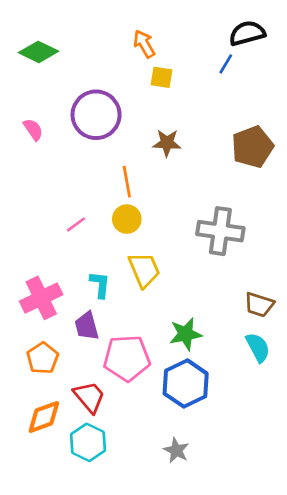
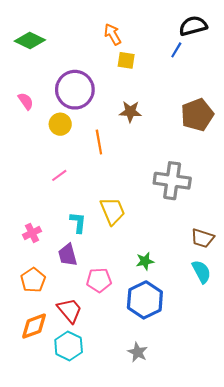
yellow circle: (127, 219) -> (60, 124), moved
pink cross: (41, 298) -> (32, 233), size x0.6
green star: (186, 334) -> (145, 261), size x0.7
pink pentagon: (127, 358) -> (99, 280), size x0.7

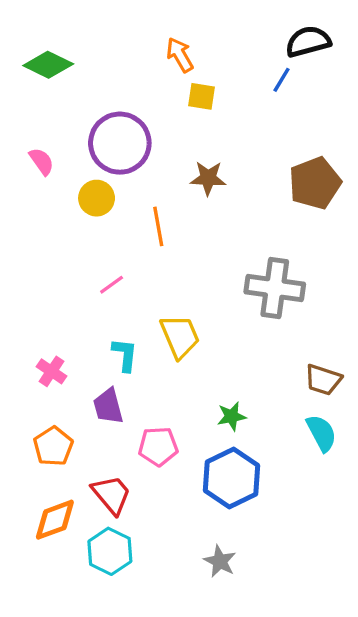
pink line: (59, 175) -> (112, 285), moved
pink cross: (32, 233) -> (52, 371), turned -30

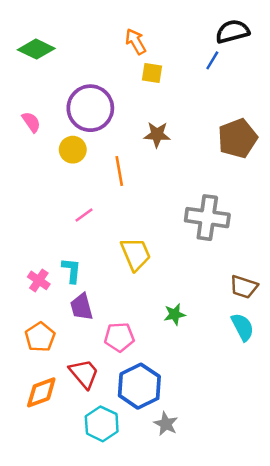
cyan L-shape: (125, 355) -> (71, 270), moved
blue hexagon: (231, 478) -> (139, 386), moved
cyan hexagon: (110, 551) -> (102, 424), moved

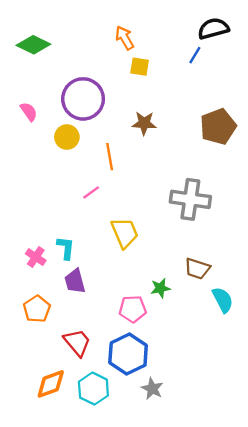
pink line: (84, 215) -> (91, 192), moved
brown trapezoid: (244, 287) -> (197, 269), moved
pink pentagon: (119, 337) -> (133, 309), moved
orange diamond: (41, 392) -> (51, 384), moved

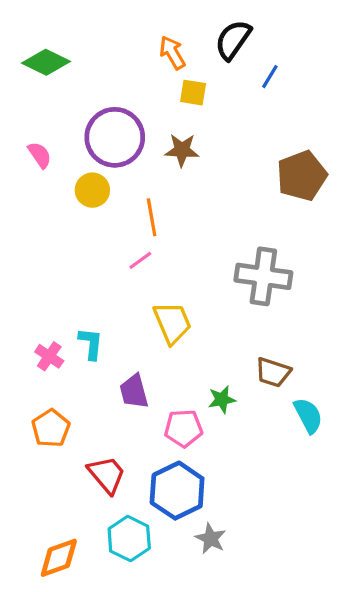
black semicircle: (213, 29) -> (233, 40), moved, turned -40
brown star: (144, 123) -> (182, 150), moved
pink line: (91, 192) -> (140, 260), moved
purple trapezoid: (75, 281) -> (134, 391), moved
orange diamond: (51, 384) -> (59, 558), moved

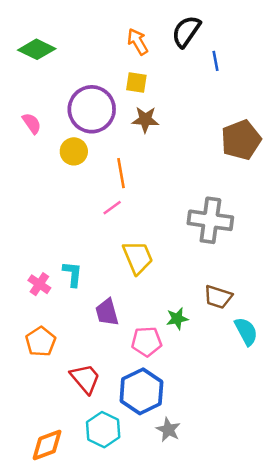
blue line: (270, 77) -> (215, 61), turned -42
yellow square: (193, 93) -> (136, 82), moved

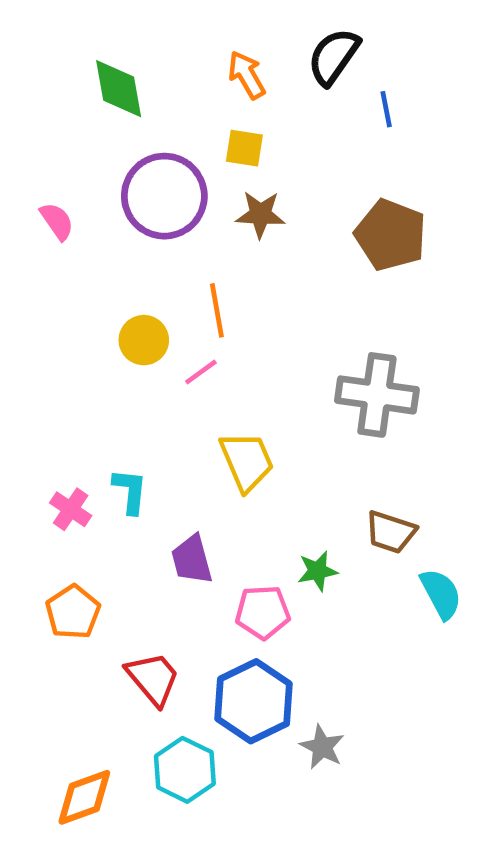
green diamond: (37, 49) -> (119, 89), moved, turned 54
brown pentagon: (241, 140) -> (391, 235), moved, turned -30
yellow circle: (74, 151) -> (144, 340), moved
gray star: (168, 430) -> (322, 747), moved

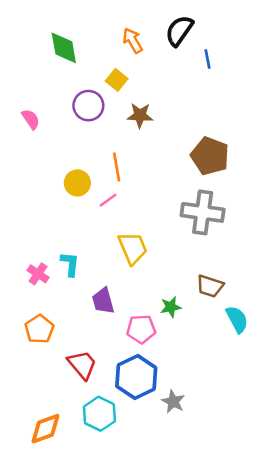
yellow square: (244, 148) -> (117, 80), moved, turned 30
purple circle: (164, 196) -> (88, 106), size x0.7
brown pentagon: (391, 235) -> (210, 156), moved

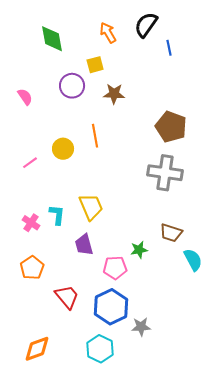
yellow square: (117, 80) -> (95, 65), turned 36
pink line: (108, 200) -> (30, 163), moved
yellow trapezoid: (133, 248) -> (91, 207), moved
gray star: (173, 402) -> (141, 327), turned -30
cyan hexagon: (99, 414) -> (100, 349), moved

